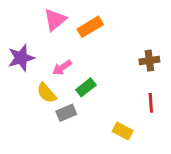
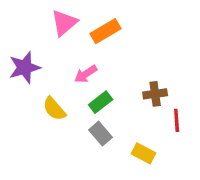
brown cross: (149, 61) -> (155, 94), moved
pink arrow: (62, 68) -> (86, 74), moved
gray rectangle: (66, 113) -> (101, 134), moved, turned 72

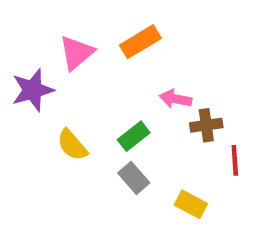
pink triangle: (64, 23) -> (77, 53), moved
pink arrow: (86, 74) -> (175, 99), moved, turned 45

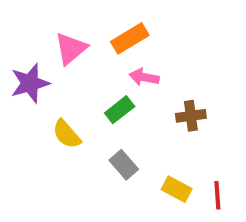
pink arrow: (175, 99) -> (144, 77), moved
green rectangle: (134, 136) -> (120, 110), moved
red line: (235, 160) -> (217, 195), moved

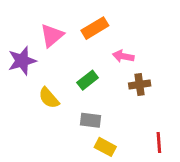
pink arrow: (144, 77) -> (123, 56), moved
gray rectangle: (124, 165) -> (90, 120), turned -42
yellow rectangle: (177, 189) -> (105, 147), moved

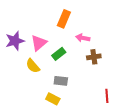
orange rectangle: (95, 28) -> (64, 19), turned -36
pink triangle: (52, 35) -> (39, 43), moved
yellow rectangle: (105, 147) -> (53, 99), moved

